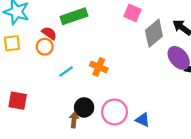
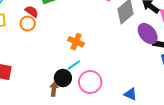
cyan line: (66, 71) -> (74, 65), moved
blue triangle: (143, 120) -> (130, 94), moved

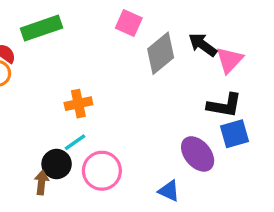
purple ellipse: (148, 34) -> (198, 154), moved
orange cross: (76, 42) -> (78, 104), turned -35

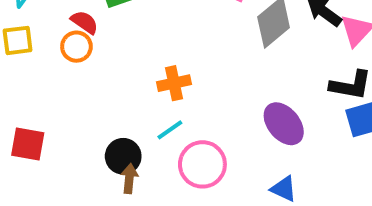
purple ellipse: (198, 154) -> (284, 124), moved
black circle: (57, 164) -> (123, 156), moved

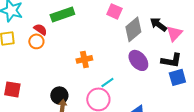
purple ellipse: (284, 124) -> (138, 60), moved
cyan line: (170, 130) -> (107, 82), moved

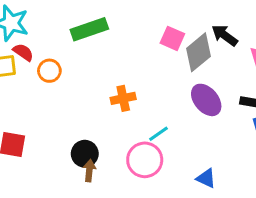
pink square: (114, 11) -> (172, 38), moved
black arrow: (158, 24) -> (225, 35), moved
red semicircle: (40, 29) -> (23, 52), moved

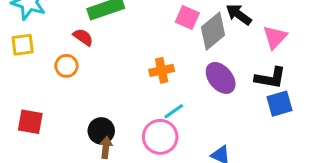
red semicircle: (23, 52) -> (83, 37), moved
orange circle: (49, 71) -> (66, 66), moved
orange cross: (123, 98) -> (162, 70), moved

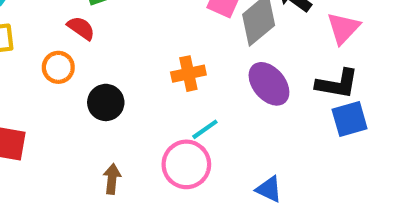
black circle: (101, 131) -> (106, 102), moved

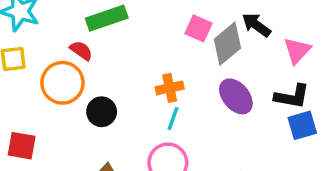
orange circle: (58, 67) -> (62, 83), size x1.6
cyan line: (205, 129) -> (173, 119), moved, turned -35

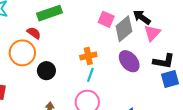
pink triangle: (297, 51) -> (152, 33), moved

